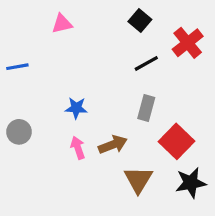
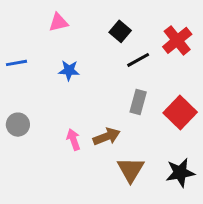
black square: (140, 21) -> (120, 31), moved
blue star: (76, 108) -> (69, 70), moved
red square: (176, 141) -> (180, 113), moved

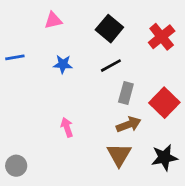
black square: (120, 31) -> (109, 29), size x1.4
black line: (138, 60) -> (111, 66), moved
gray circle: (18, 125) -> (16, 166), moved
brown arrow: (107, 137) -> (129, 125), moved

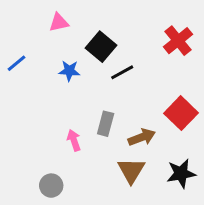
black square: (109, 29) -> (101, 47), moved
blue line: (15, 57) -> (16, 63), turned -30
gray rectangle: (126, 93) -> (106, 124), moved
gray circle: (16, 166) -> (51, 186), moved

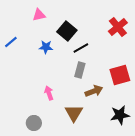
red square: (181, 113) -> (120, 75), turned 30
gray rectangle: (106, 124) -> (80, 70), moved
brown triangle: (131, 170) -> (74, 113), moved

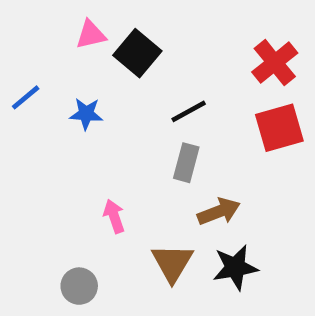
black square: (67, 31) -> (137, 53), moved
blue star: (46, 47) -> (86, 114), moved
red square: (120, 75) -> (279, 128), moved
black star: (120, 115) -> (235, 267), moved

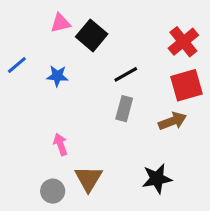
brown arrow: (219, 212) -> (172, 121), moved
pink arrow: (114, 216) -> (60, 144), moved
brown triangle: (172, 263) -> (88, 179), moved

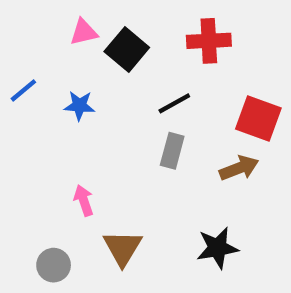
red cross: (183, 42) -> (209, 41), moved, turned 36
red square: (186, 85) -> (258, 118), turned 36
gray circle: (53, 191) -> (54, 265), moved

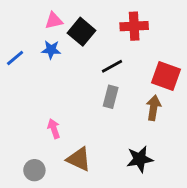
blue star: (79, 106) -> (51, 50), moved
brown arrow: (239, 168) -> (154, 108), turned -60
brown triangle: (123, 248) -> (79, 159), turned -36

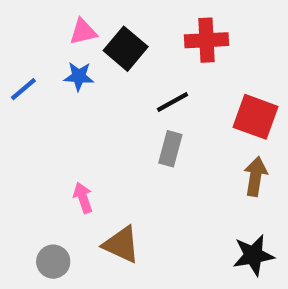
brown arrow: (154, 108) -> (255, 176), moved
black star: (140, 159) -> (253, 255), moved

